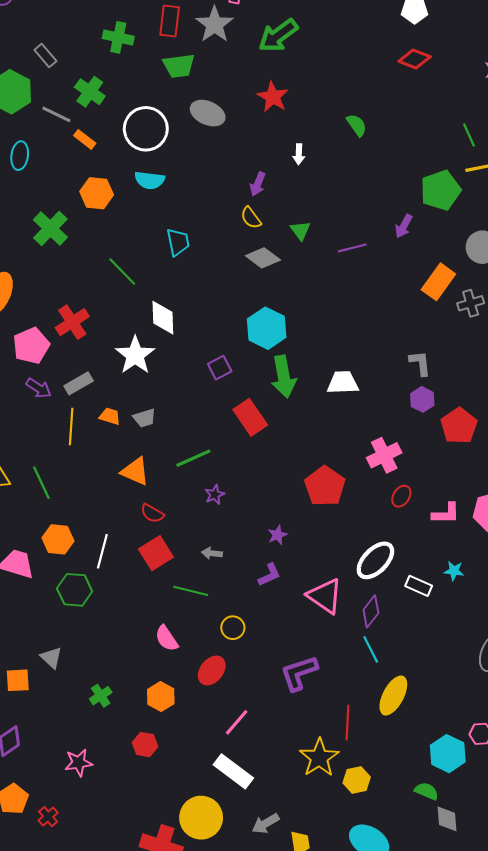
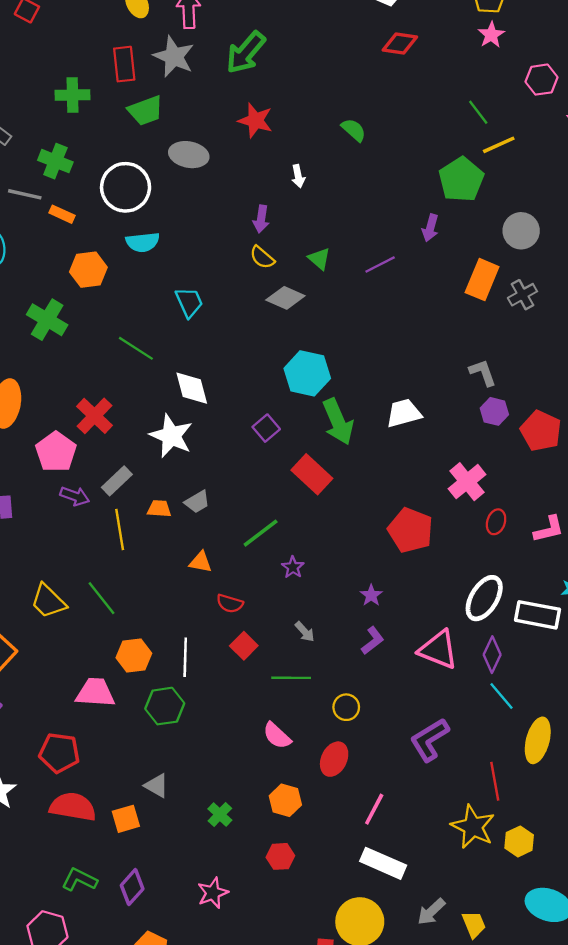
orange triangle: (135, 471) -> (201, 562), size x0.7
red square: (156, 553) -> (244, 646), size x0.7
gray arrow: (212, 553) -> (305, 632), turned -126
white rectangle: (419, 586) -> (537, 615), size x1.5

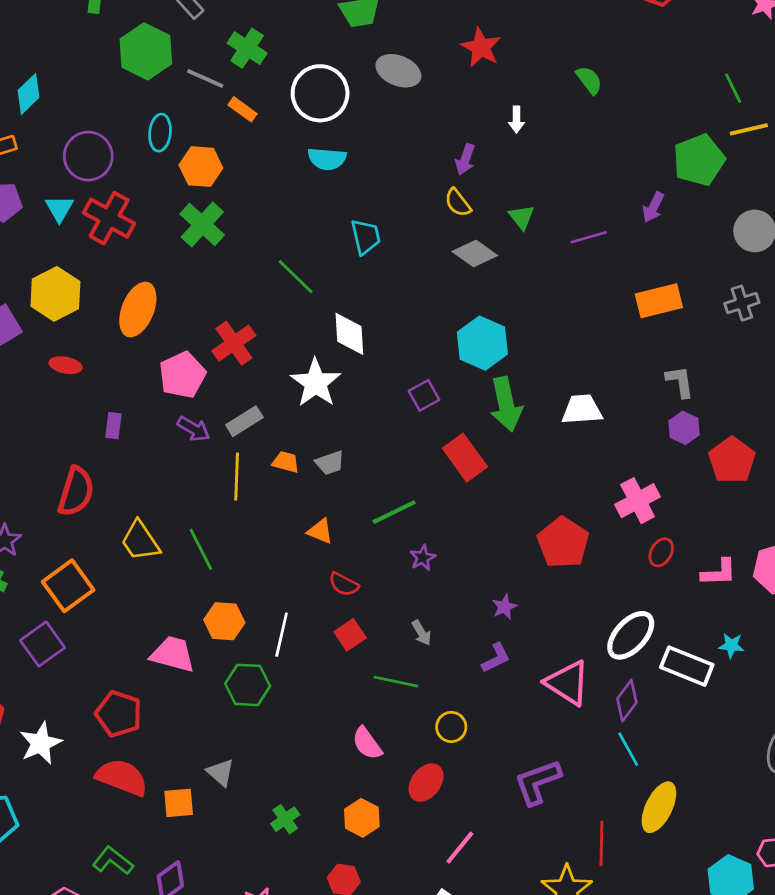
orange hexagon: (88, 270) -> (201, 167), moved
orange rectangle: (482, 280) -> (659, 301), moved, turned 42

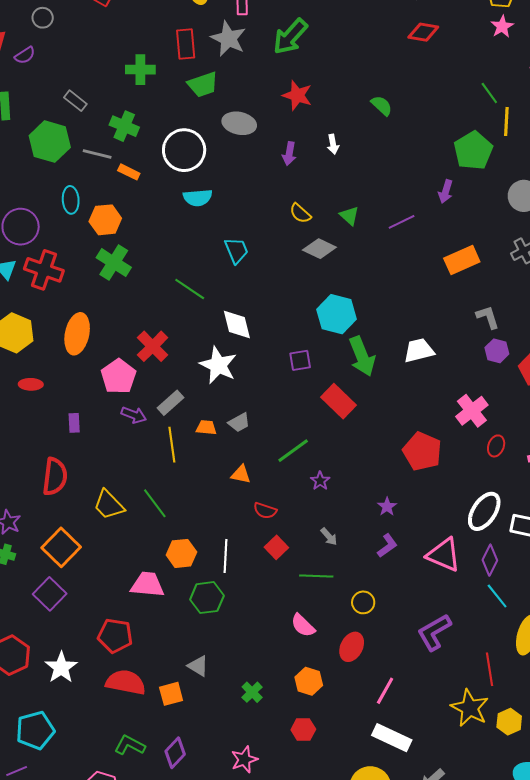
yellow line: (749, 129) -> (506, 121), turned -64
purple arrow: (465, 159) -> (289, 154), moved
purple square: (424, 395) -> (300, 360), turned 30

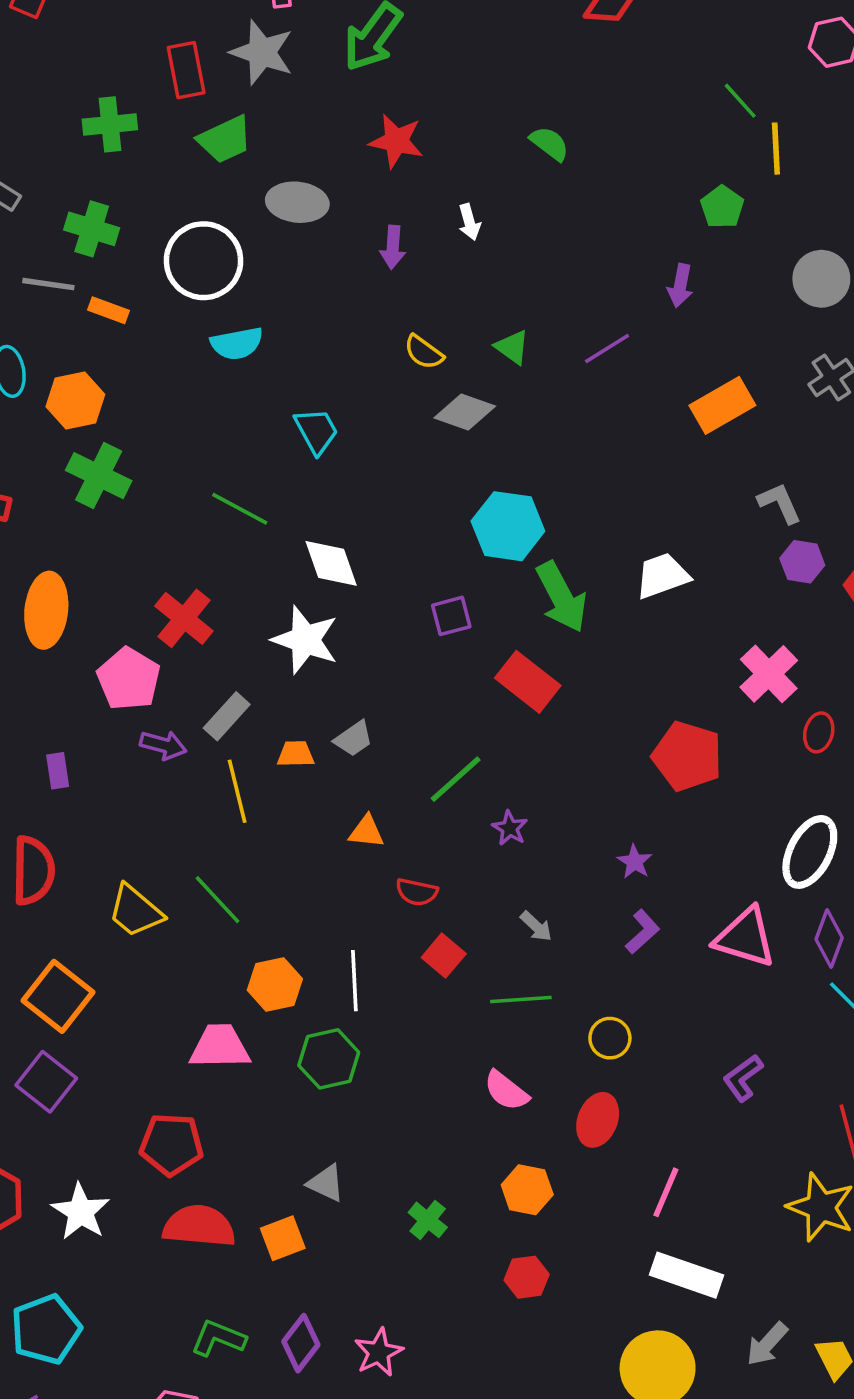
green pentagon: (473, 151) -> (722, 207), size x0.6
purple L-shape: (434, 632) -> (743, 1078), size x0.7
pink star: (244, 759) -> (379, 1352), moved

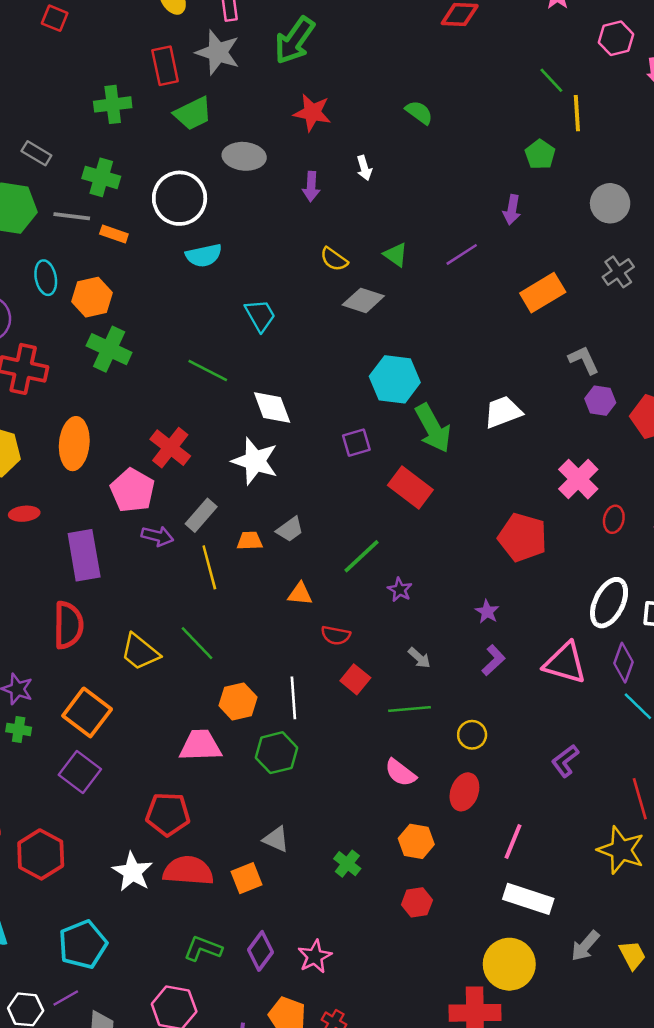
purple rectangle: (58, 771) -> (84, 555), size x2.0
white star: (81, 1212) -> (132, 872), moved

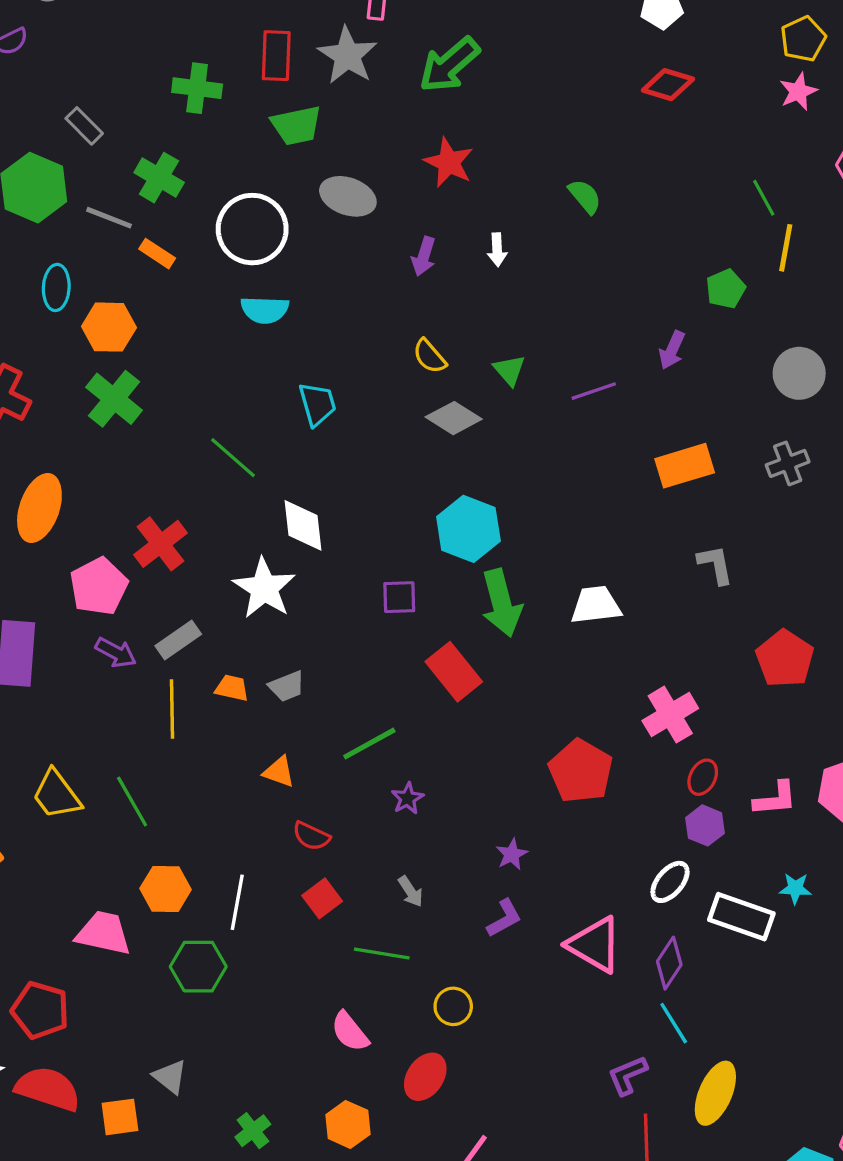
purple hexagon: (600, 401) -> (705, 825), moved
white ellipse: (609, 603) -> (670, 882), size x0.7
purple L-shape: (565, 761) -> (628, 1075), moved

